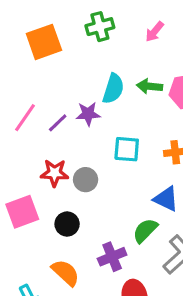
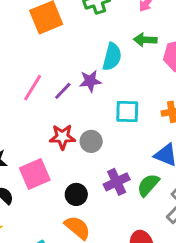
green arrow: (150, 86) -> (145, 40), moved
black circle: (67, 224) -> (76, 194), moved
purple cross: (112, 257) -> (117, 182), moved

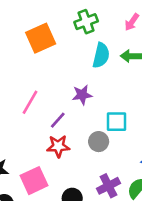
cyan semicircle: (112, 57) -> (101, 55), moved
purple line: (63, 91) -> (58, 120), moved
gray circle: (91, 141) -> (99, 142), moved

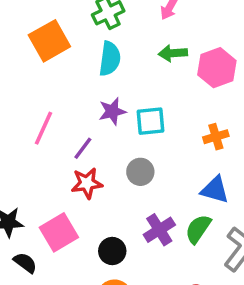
cyan semicircle: (101, 55) -> (110, 59), moved
cyan square: (117, 122) -> (150, 121), moved

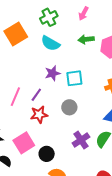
cyan semicircle: (110, 59) -> (50, 43), turned 114
pink line: (43, 128) -> (15, 97), moved
black circle: (112, 251) -> (47, 154), moved

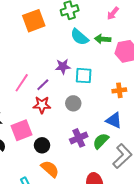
pink arrow: (84, 13) -> (113, 13), moved
cyan semicircle: (50, 43) -> (79, 37), moved

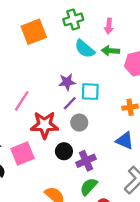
pink arrow: (113, 13) -> (109, 26), moved, turned -32
purple line: (43, 85) -> (70, 103), moved
red star: (42, 105) -> (45, 125), size x1.4
green semicircle: (101, 141) -> (89, 187), moved
black circle: (42, 145) -> (64, 151), moved

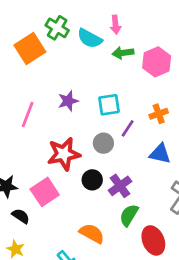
green cross: (73, 19) -> (57, 28), moved, turned -30
cyan semicircle: (85, 49) -> (90, 38), moved
purple star: (67, 82) -> (68, 101), moved
pink line: (22, 101) -> (28, 114), moved
purple line: (70, 103) -> (128, 128), moved

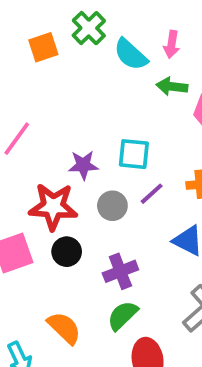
orange square: (30, 49) -> (43, 47), size x0.7
purple star: (68, 101) -> (83, 165), moved
black circle: (92, 180) -> (67, 252), moved

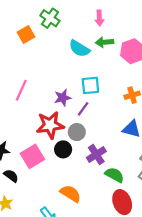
cyan semicircle: (131, 54) -> (79, 48), moved
purple line: (152, 194) -> (83, 109), moved
gray circle: (112, 206) -> (77, 132), moved
green semicircle: (123, 315) -> (114, 175), moved, turned 84

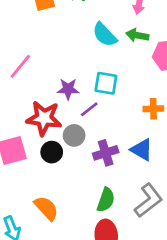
purple cross: (96, 154) -> (106, 153), moved
green semicircle: (114, 175) -> (106, 200), turned 66

